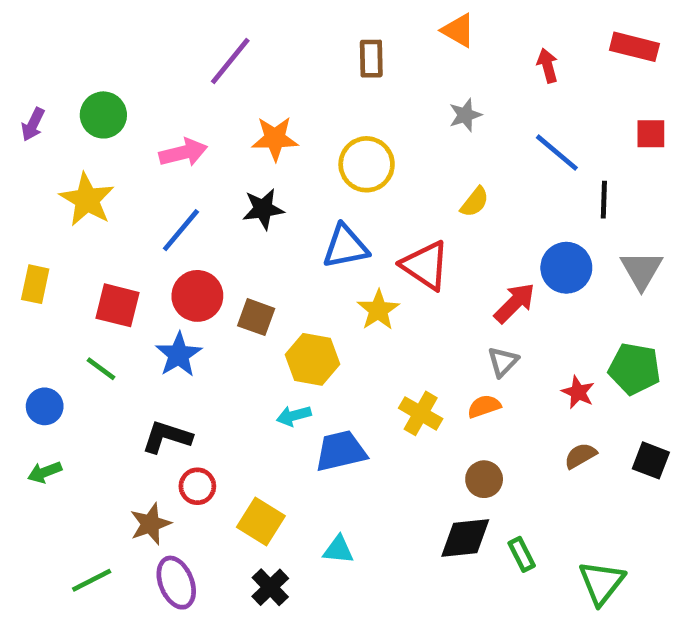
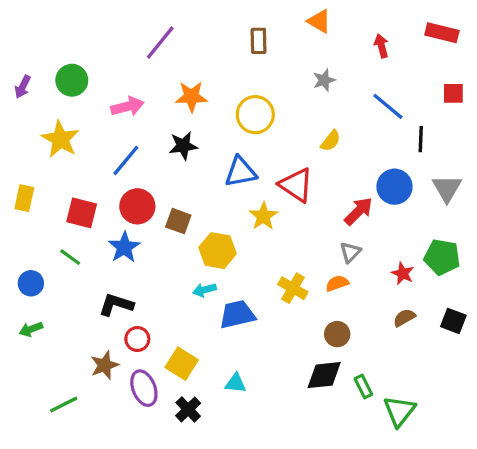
purple ellipse: (176, 583) -> (144, 388), moved
green triangle: (602, 583) -> (399, 411), moved

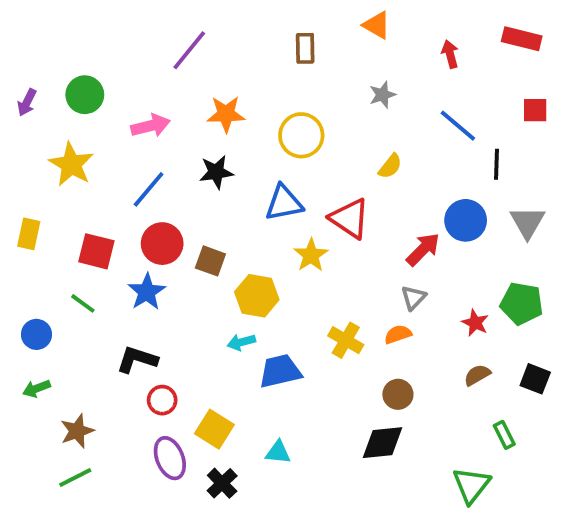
brown star: (105, 365) -> (77, 431), moved
green rectangle: (363, 386) -> (504, 435), moved

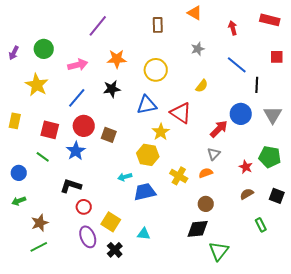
yellow hexagon: (257, 296) -> (148, 155), moved
green triangle: (471, 485) -> (219, 251), moved

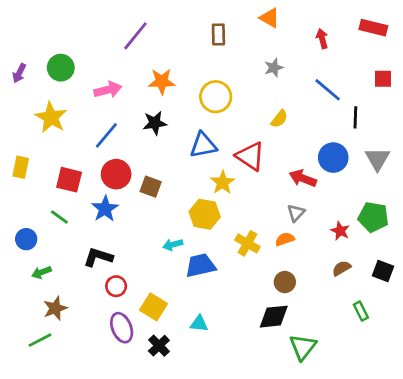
red arrow: (219, 129) -> (303, 178), turned -114
green arrow: (19, 201) -> (41, 272), moved
green line: (39, 247) -> (40, 340), moved

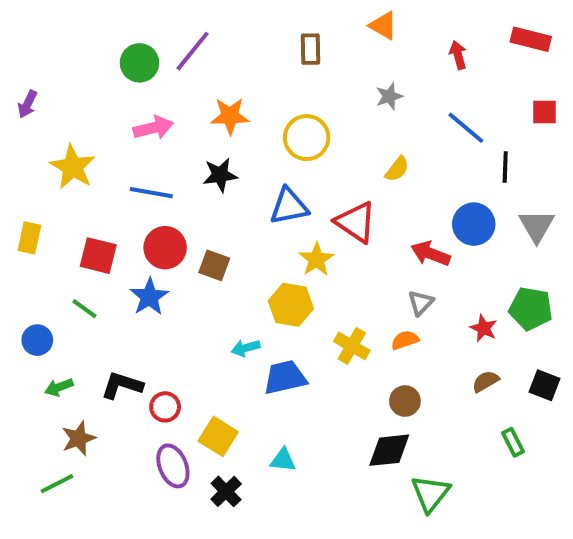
green circle: (61, 68) -> (140, 63), moved
blue line: (106, 135) -> (151, 193), turned 60
black L-shape: (98, 257) -> (122, 385), moved

